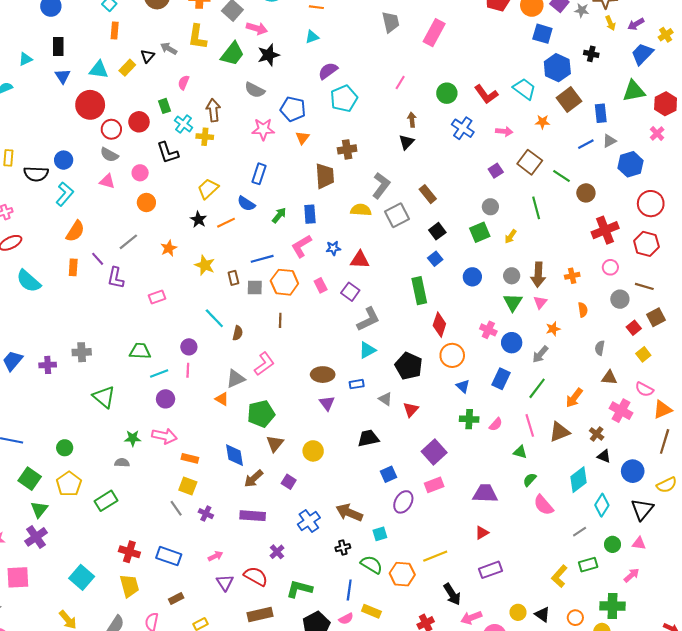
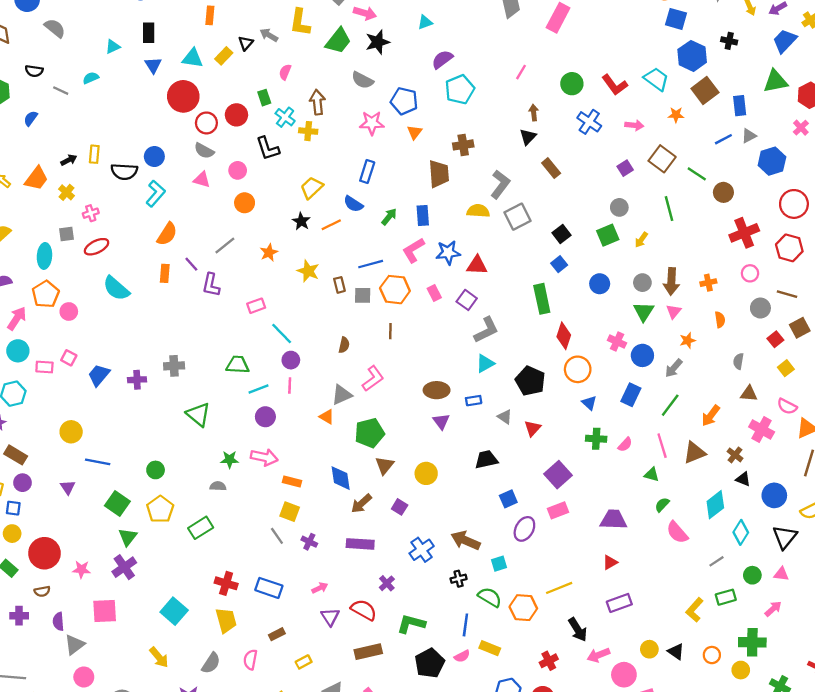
brown rectangle: (428, 194) -> (551, 168), moved
blue star: (333, 248) -> (448, 253), size x1.5
cyan line: (214, 318) -> (282, 333), moved

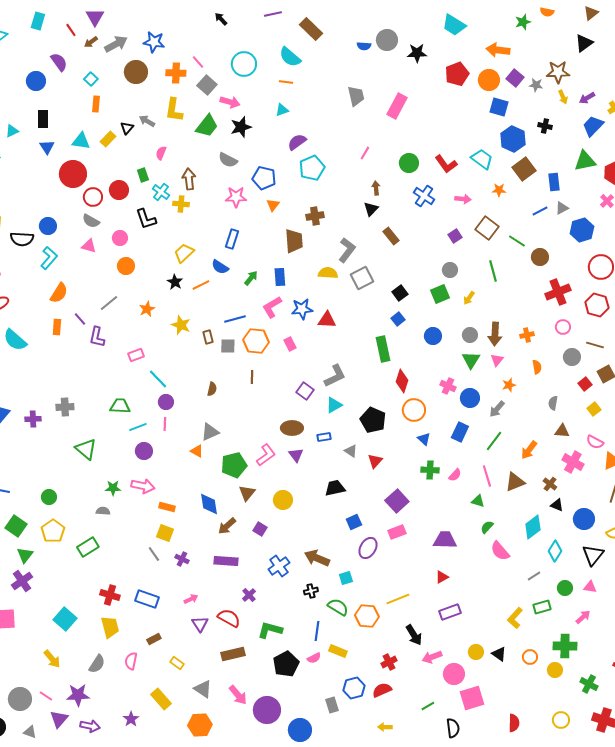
purple square: (467, 300) -> (305, 391), moved
pink L-shape: (373, 379) -> (266, 455), moved
yellow rectangle: (304, 662) -> (177, 663), turned 64

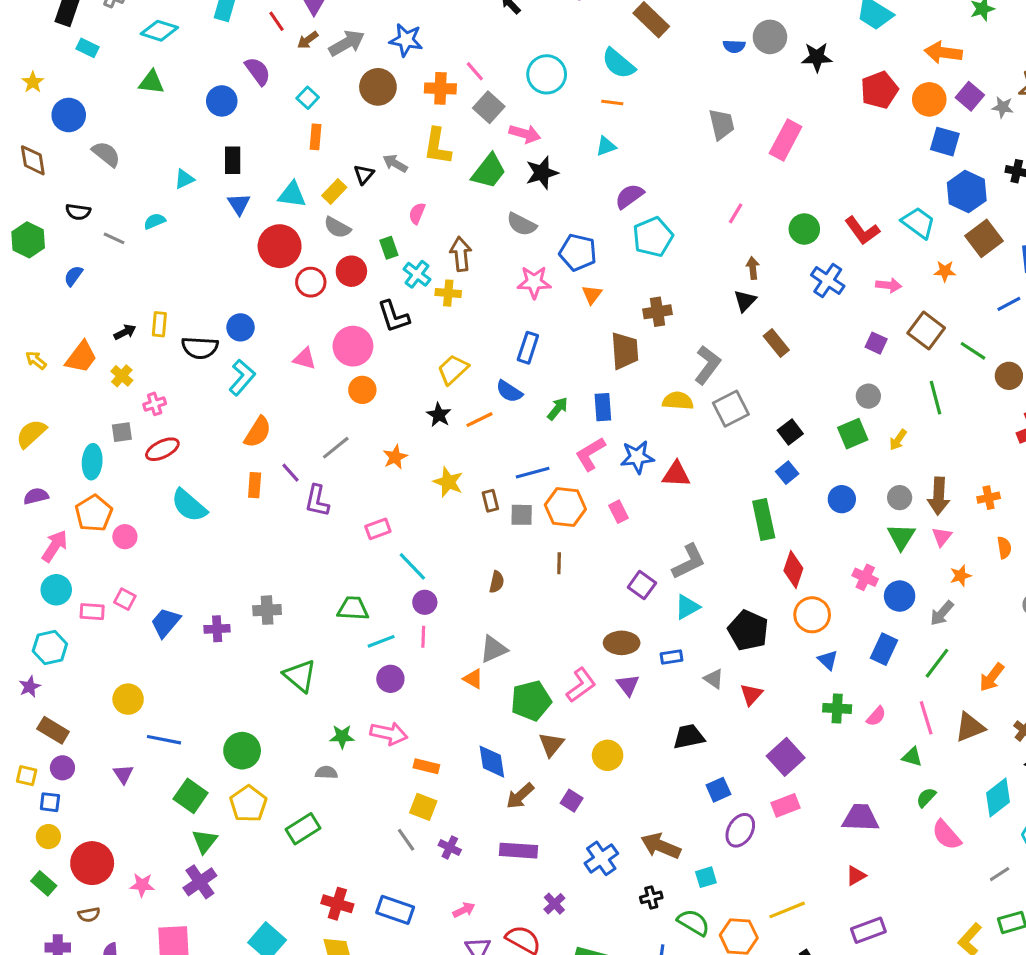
gray semicircle: (91, 221) -> (337, 227), moved
purple square: (455, 236) -> (876, 343), turned -32
pink circle: (120, 238) -> (353, 346), size x1.6
green circle: (49, 497) -> (242, 751), size x1.5

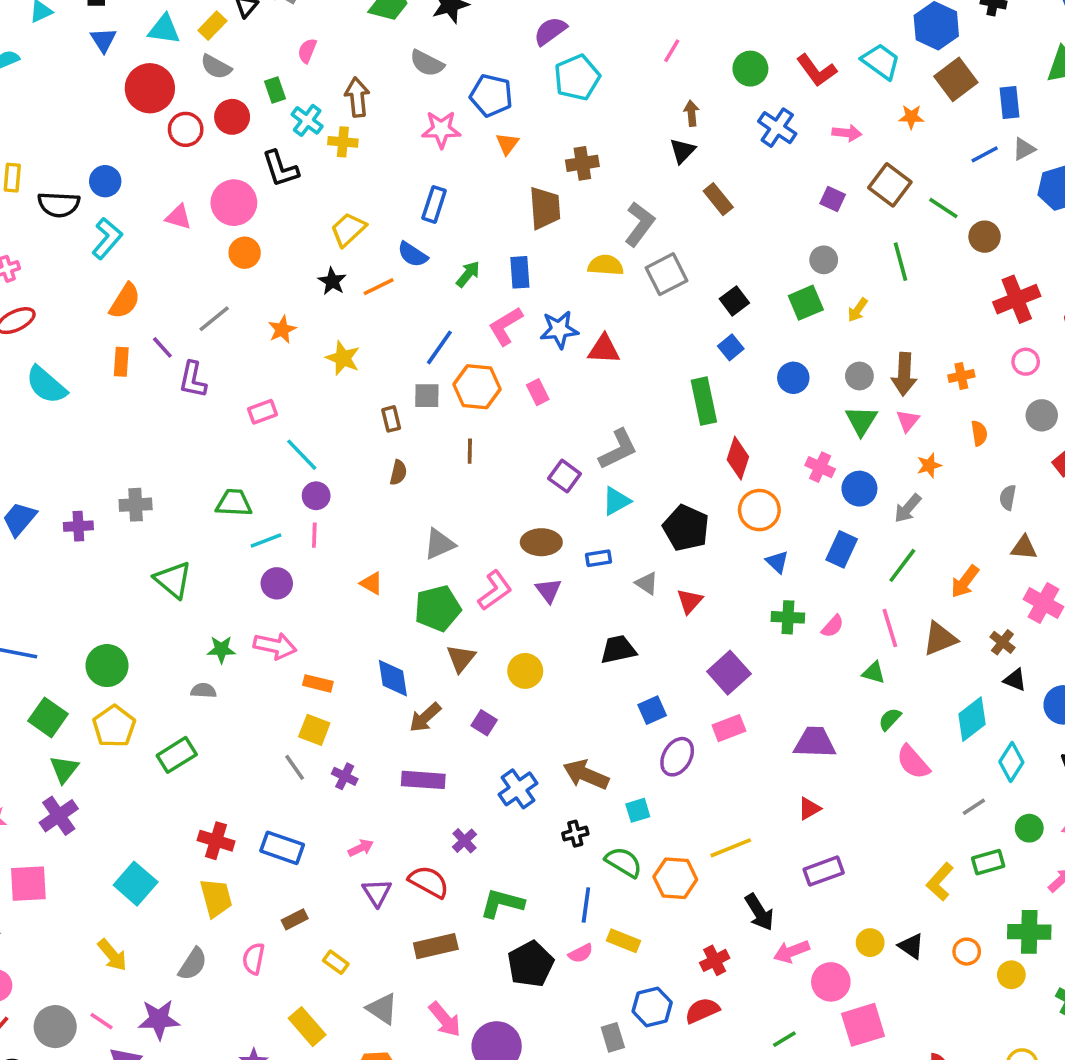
blue line: (533, 473) -> (439, 347), turned -40
brown rectangle: (490, 501) -> (391, 419), moved
gray triangle: (494, 649) -> (439, 544), moved

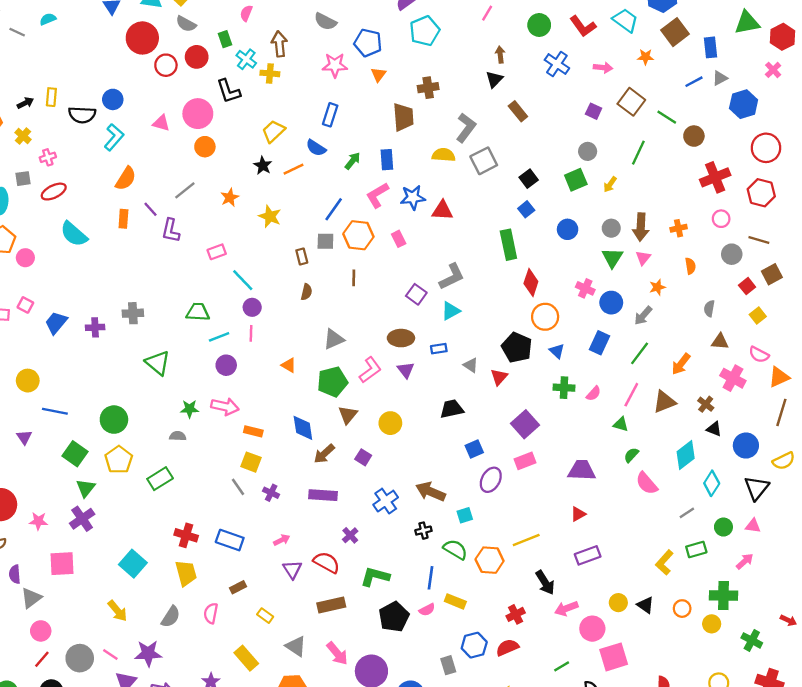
green line: (901, 262) -> (638, 153), turned 40
black pentagon: (686, 528) -> (517, 347), moved
pink line: (890, 628) -> (631, 395), turned 45

